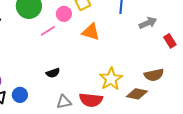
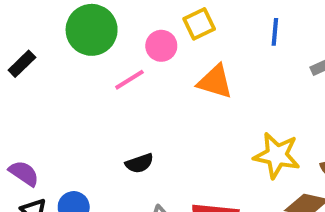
yellow star: (111, 79) -> (277, 155), moved, turned -30

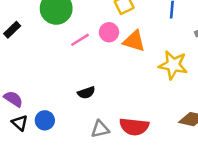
pink circle: (161, 46) -> (109, 32), moved
yellow star: (277, 155) -> (173, 65), moved

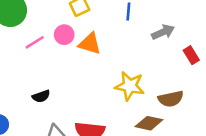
yellow star: (173, 65) -> (130, 86), moved

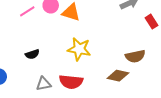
yellow star: (130, 86) -> (79, 49), moved

